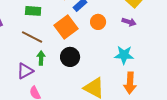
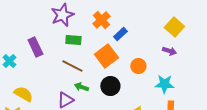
orange circle: (98, 22) -> (138, 66), moved
green arrow: (41, 58) -> (81, 87), turned -72

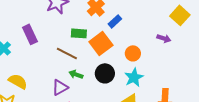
yellow square: (174, 27) -> (180, 15), moved
green rectangle: (73, 40) -> (79, 33), moved
cyan star: (164, 84) -> (134, 77), moved, turned -30

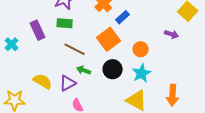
green rectangle: (79, 33) -> (65, 23), moved
yellow semicircle: (18, 81) -> (43, 81), moved

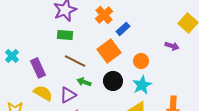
purple rectangle: (38, 30) -> (38, 68), moved

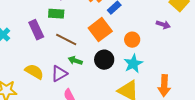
purple rectangle: (38, 68) -> (36, 30), moved

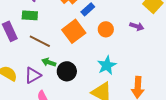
orange circle: (132, 40) -> (106, 29), moved
black circle: (104, 60) -> (67, 71), moved

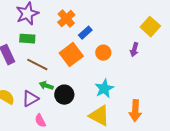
purple arrow: (137, 26) -> (134, 50), turned 88

